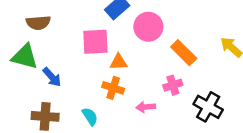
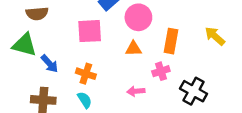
orange rectangle: (184, 53) -> (171, 41), turned 55
orange triangle: (118, 62) -> (133, 49), moved
orange cross: (113, 88) -> (86, 74), moved

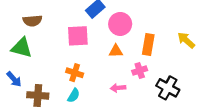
blue arrow: (50, 64) -> (14, 79), moved
cyan semicircle: (85, 100) -> (74, 95), turned 64

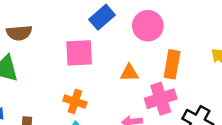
pink circle: (120, 24) -> (148, 26), moved
pink cross: (140, 71) -> (161, 99), size x1.5

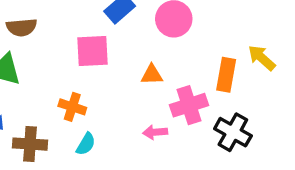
orange rectangle: (172, 64) -> (226, 75), moved
orange cross: (75, 101) -> (72, 107), moved

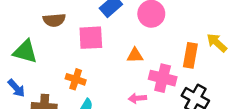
brown semicircle: (22, 27) -> (54, 20), moved
pink cross: (189, 105) -> (163, 78), turned 32

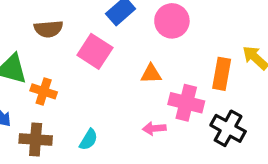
pink square: (91, 38) -> (95, 51), turned 36
orange cross: (76, 79) -> (44, 91), moved

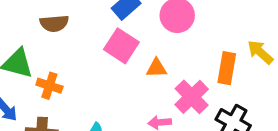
pink square: (95, 51) -> (121, 46), moved
pink cross: (186, 103) -> (192, 97), turned 32

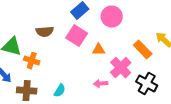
brown semicircle: (54, 23) -> (45, 32), moved
orange rectangle: (227, 68) -> (143, 50), turned -54

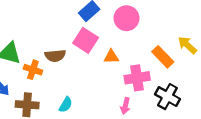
brown semicircle: (45, 32) -> (55, 56), moved
pink cross: (121, 68) -> (137, 78), turned 35
pink arrow: (101, 84) -> (125, 106), moved, turned -72

